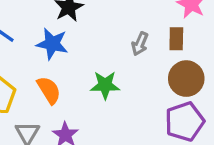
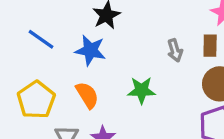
gray arrow: (140, 44) -> (175, 50), turned -40

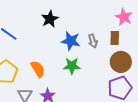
blue star: (90, 50) -> (71, 41), moved

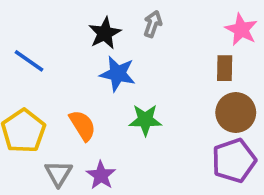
blue star: (71, 41) -> (118, 74), moved
gray arrow: (93, 41) -> (153, 24), moved, turned -144

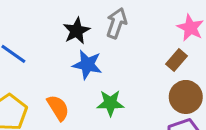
gray arrow: (153, 24) -> (117, 23), size x1.4
brown rectangle: (225, 68) -> (177, 60), turned 40

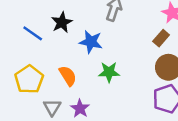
black star: (77, 31) -> (62, 22), moved

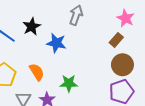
green star: (109, 72) -> (69, 83), moved

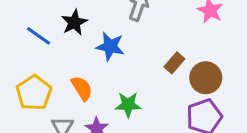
brown rectangle: (116, 40) -> (174, 63), moved

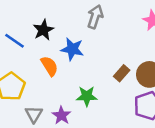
brown rectangle: (174, 63) -> (122, 73), moved
orange semicircle: (82, 88) -> (49, 66), moved

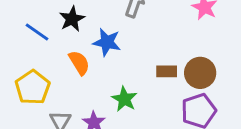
brown rectangle: (122, 73) -> (167, 71), turned 49
green star: (87, 96) -> (124, 99), turned 30

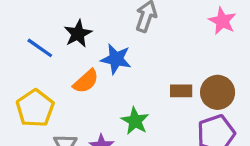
orange semicircle: (79, 63) -> (86, 81), turned 80

